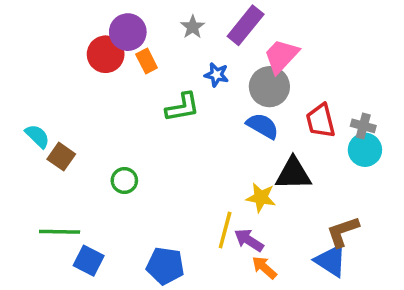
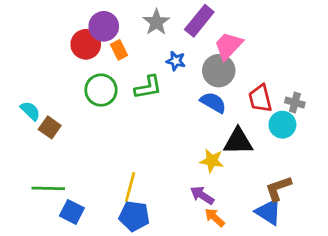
gray star: (193, 27) -> (156, 22), size x1.4
cyan circle: (365, 150) -> (282, 125), moved
green circle: (124, 181) -> (101, 90), moved, size x1.5
yellow line: (225, 230) -> (130, 187), moved

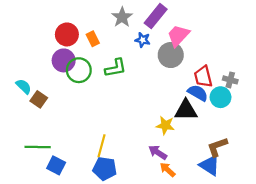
purple circle: (104, 26) -> (64, 60), moved
blue star: (176, 61) -> (143, 40), moved
blue semicircle: (213, 102) -> (198, 93), moved

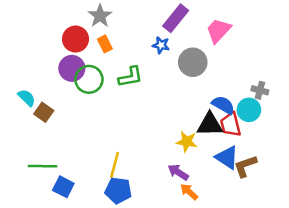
gray star: (122, 17) -> (100, 16), moved
pink trapezoid: (178, 36) -> (218, 30), moved
red trapezoid: (203, 77) -> (231, 125), moved
blue triangle: (210, 165) -> (227, 158), moved

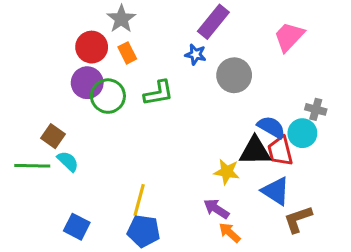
pink trapezoid: (218, 30) -> (289, 37), moved
cyan semicircle: (27, 98) -> (68, 161), moved
green line: (43, 166) -> (32, 166), moved
brown L-shape: (245, 166) -> (298, 219), moved

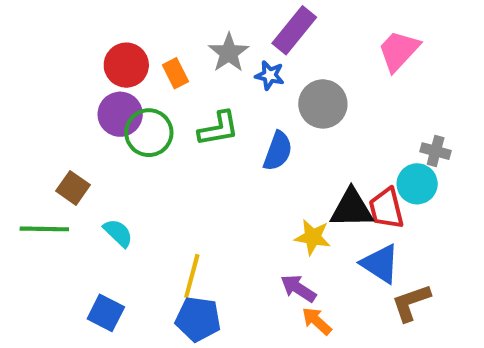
gray star: (121, 19) -> (229, 53), moved
blue semicircle: (271, 127) -> (278, 151), moved, turned 80
cyan semicircle: (68, 161) -> (118, 233), moved

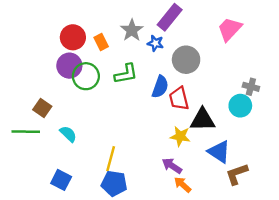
red trapezoid: (386, 208) -> (179, 99), moved

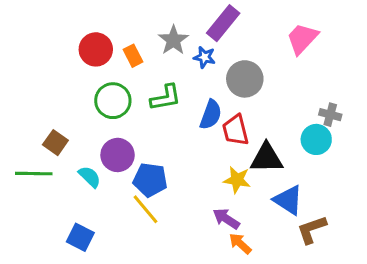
purple circle: (69, 66) -> (118, 155), moved
yellow line: (111, 159) -> (145, 209), turned -55
blue pentagon: (114, 183) -> (150, 180), moved

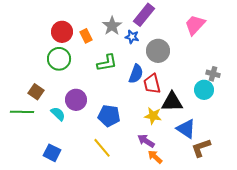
green circle: (113, 101) -> (59, 59), moved
blue pentagon: (150, 180) -> (109, 116), moved
yellow line: (145, 209) -> (102, 148), moved

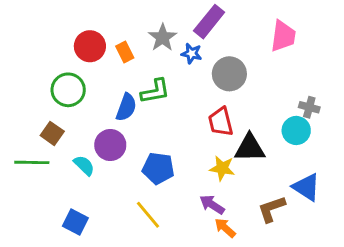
pink trapezoid: (195, 25) -> (283, 36), turned 145
green circle: (59, 59) -> (68, 90), moved
blue semicircle: (136, 74) -> (126, 107), moved
blue triangle: (186, 129) -> (306, 187), moved
brown L-shape: (201, 148) -> (272, 209), moved

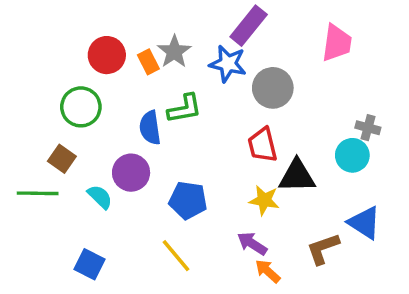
gray star: (163, 38) -> (174, 52), moved
blue star: (192, 53) -> (228, 64), size x1.5
blue semicircle: (126, 107) -> (150, 128), turned 152

